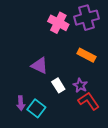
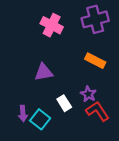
pink cross: (58, 23) -> (52, 25), moved
purple triangle: (40, 66) -> (44, 72), turned -36
white rectangle: (58, 85) -> (64, 103), moved

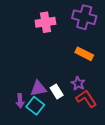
purple cross: (95, 19) -> (84, 17), turned 30
pink cross: (52, 25) -> (45, 22), turned -36
purple triangle: (44, 72) -> (38, 88), moved

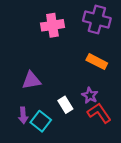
purple triangle: (38, 88) -> (31, 80), moved

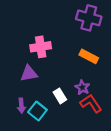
pink cross: (52, 25) -> (41, 47), moved

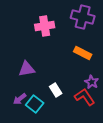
pink cross: (41, 47) -> (45, 26), moved
purple star: (82, 87) -> (92, 82), moved
purple arrow: (21, 106) -> (20, 99), turned 56

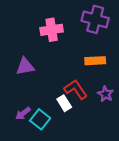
orange rectangle: (83, 53) -> (95, 61), turned -30
purple triangle: (27, 69) -> (25, 66), moved
red L-shape: (85, 97) -> (76, 89), moved

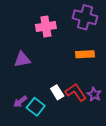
red L-shape: (76, 89) -> (76, 92), moved
purple star: (106, 94) -> (94, 94), moved

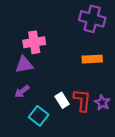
pink cross: (46, 26) -> (34, 42), moved
red L-shape: (76, 92) -> (82, 100), turned 40
purple arrow: (20, 102) -> (22, 91), moved

